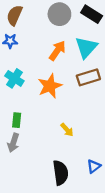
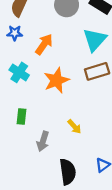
orange arrow: (57, 51) -> (44, 44), moved
gray arrow: (13, 143) -> (43, 141), moved

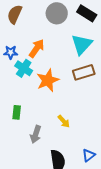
blue star: (15, 33) -> (11, 52), moved
cyan cross: (19, 72) -> (24, 68), moved

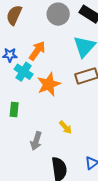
green rectangle: (17, 112) -> (14, 109), moved

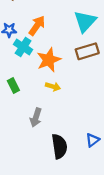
green rectangle: (14, 109) -> (13, 85), turned -32
yellow arrow: (65, 127) -> (53, 87), moved, turned -32

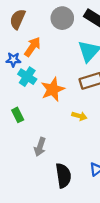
orange arrow: (37, 26) -> (32, 47), moved
yellow arrow: (53, 87) -> (79, 116), moved

